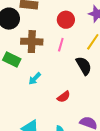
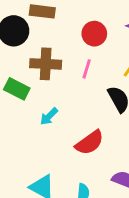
red semicircle: (64, 97) -> (90, 143), size x1.5

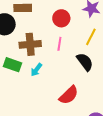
cyan arrow: (49, 116) -> (36, 70), moved

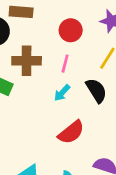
cyan arrow: (36, 70) -> (62, 93), moved

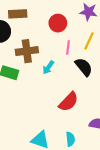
pink line: (65, 64) -> (68, 48), moved
cyan arrow: (62, 93) -> (48, 67), moved

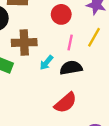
black semicircle: (84, 67) -> (71, 68), moved, turned -66

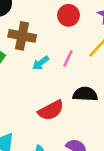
pink line: (70, 42) -> (68, 58), moved
black semicircle: (71, 68) -> (85, 94), moved

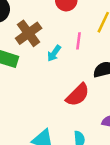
brown cross: (22, 36) -> (29, 33), turned -30

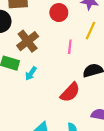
cyan arrow: (54, 53) -> (31, 73), moved

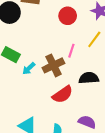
brown cross: (28, 41) -> (53, 65), moved

